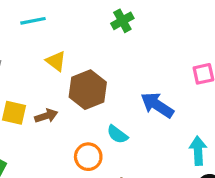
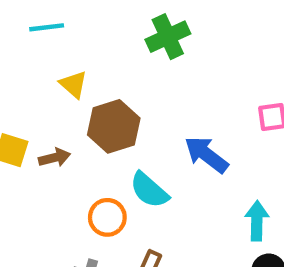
green cross: (122, 21) -> (168, 37), size x1.4
cyan semicircle: (117, 134) -> (149, 190), size x1.4

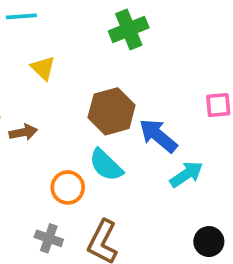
brown hexagon: (114, 126) -> (112, 111), moved
cyan arrow: (257, 221) -> (186, 174), moved, turned 52

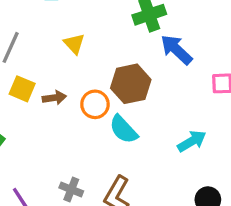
blue arrow: (158, 136) -> (176, 50), moved
orange circle: (68, 187) -> (95, 104), moved

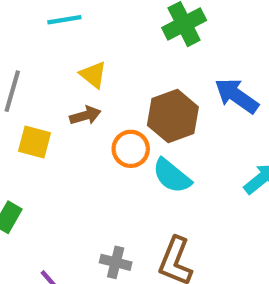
blue arrow: (176, 50) -> (237, 96), moved
brown arrow: (54, 98) -> (85, 115), moved

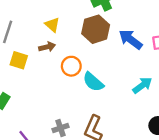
brown hexagon: (173, 116) -> (96, 29), moved
gray cross: (116, 262) -> (61, 128), turned -35

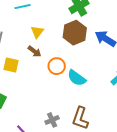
yellow triangle: (52, 25) -> (37, 32), turned 32
brown arrow: (47, 47) -> (34, 51), turned 56

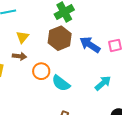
brown arrow: (34, 51) -> (19, 56), turned -32

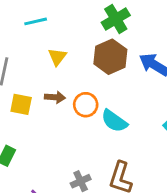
brown arrow: (19, 56) -> (55, 97), moved

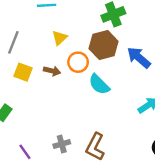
orange circle: (86, 105) -> (78, 62), moved
cyan semicircle: (114, 121) -> (99, 84), moved

